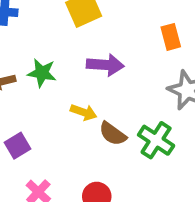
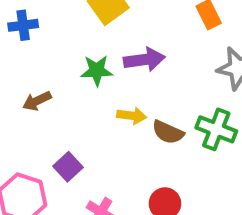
green star: (42, 73) -> (97, 71), moved

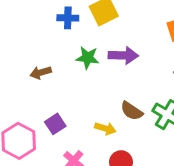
blue cross: (23, 25) -> (68, 18), moved
yellow arrow: (132, 116) -> (105, 129), moved

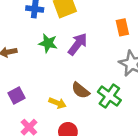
purple arrow: (123, 56) -> (78, 44), turned -60

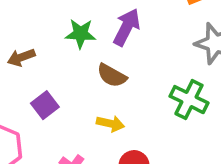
brown semicircle: (80, 90) -> (112, 75), moved
purple square: (16, 95) -> (45, 105), moved

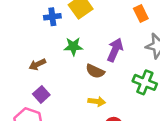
purple arrow: (127, 27) -> (115, 50), moved
purple square: (45, 105) -> (41, 94), moved

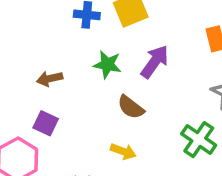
purple arrow: (115, 50) -> (155, 62), moved
purple square: (41, 94) -> (46, 123), turned -35

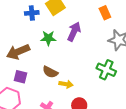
brown arrow: (50, 79) -> (18, 52), size x1.6
brown semicircle: (131, 107) -> (50, 72), moved

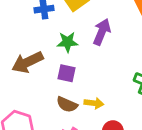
brown semicircle: (50, 72) -> (67, 104), moved
purple square: (20, 77) -> (67, 73), moved

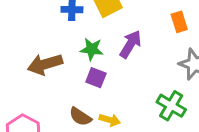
purple square: (67, 73) -> (96, 78), moved

